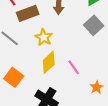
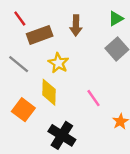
yellow diamond: (49, 62) -> (49, 92), moved, turned -45

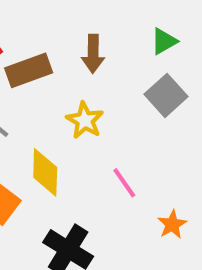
yellow star: (58, 63) -> (85, 120), moved

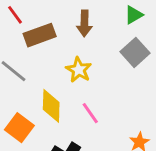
pink line: (124, 183) -> (90, 113), moved

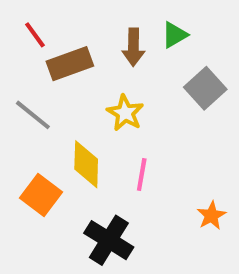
green triangle: (134, 15) -> (174, 35), moved
pink line: (90, 113) -> (142, 174), turned 45

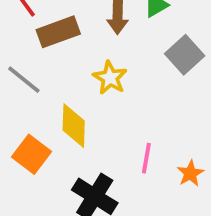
pink line: (142, 174) -> (146, 158), moved

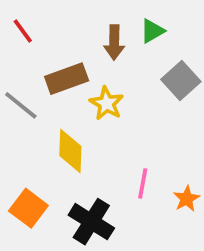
brown rectangle: (58, 32) -> (67, 79), moved
orange square: (32, 154) -> (28, 208), moved

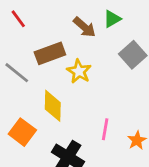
brown arrow: (114, 42) -> (84, 27), turned -50
orange square: (28, 208) -> (22, 132), moved

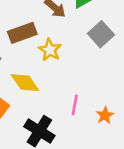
yellow diamond: (53, 106) -> (25, 83), turned -36

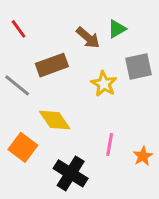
gray square: (101, 34) -> (139, 66), turned 30
yellow star: (50, 50) -> (104, 84), moved

